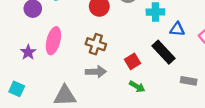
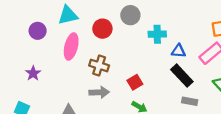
pink ellipse: (53, 41) -> (71, 46), moved
black rectangle: (163, 52) -> (182, 76), moved

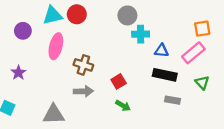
gray circle: (130, 15) -> (127, 15), moved
red circle: (102, 29) -> (77, 14), moved
black rectangle: (182, 76) -> (165, 75), turned -35

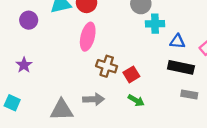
pink ellipse: (56, 46) -> (88, 37), moved
brown cross: (83, 65) -> (107, 66), moved
gray arrow: (83, 91) -> (94, 99), moved

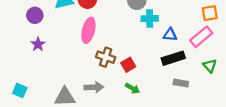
purple star: (24, 65) -> (38, 44), moved
black rectangle: (181, 67) -> (173, 58), turned -30

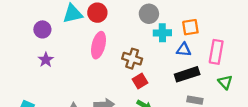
orange square: (210, 13) -> (190, 27), moved
pink rectangle: (201, 37) -> (216, 52), turned -40
brown cross: (106, 57) -> (132, 59), moved

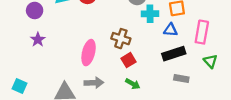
pink ellipse: (98, 45) -> (89, 53), moved

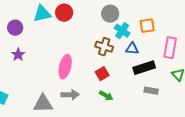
cyan cross: (150, 14) -> (122, 31), turned 35
blue triangle: (171, 30) -> (132, 49), moved
brown cross: (121, 39) -> (104, 47), moved

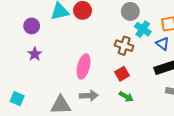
blue triangle: (132, 49) -> (163, 44), moved, turned 32

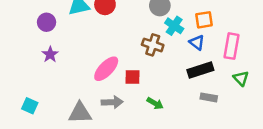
pink ellipse: (84, 66) -> (106, 69), turned 30
red square: (122, 74) -> (132, 77), moved, turned 32

